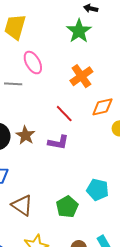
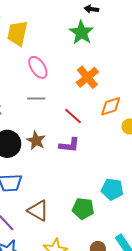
gray line: (13, 84) -> (36, 99), moved
green pentagon: (67, 207) -> (83, 209), turned -30

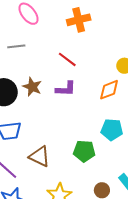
orange cross: (87, 77) -> (79, 20), turned 30
gray line: (36, 99) -> (16, 46), moved
orange diamond: (111, 106) -> (109, 90), moved

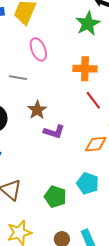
red line: (67, 59) -> (93, 100), moved
brown star: (32, 87) -> (37, 110), moved

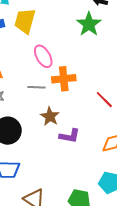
orange cross: (85, 69) -> (64, 79), moved
gray line: (18, 78) -> (37, 87), moved

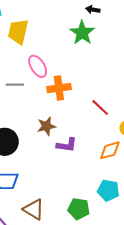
gray line: (37, 87) -> (15, 85), moved
brown star: (50, 116) -> (46, 126), turned 30

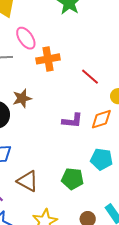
brown star: (46, 126) -> (22, 98), moved
purple L-shape: (67, 145) -> (72, 121), moved

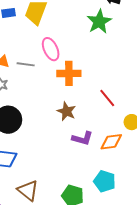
brown star: (22, 98) -> (66, 111), moved, turned 30

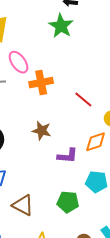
brown star: (66, 111) -> (42, 131), moved
purple L-shape: (82, 138) -> (67, 156), moved

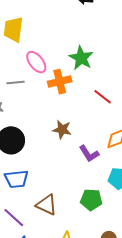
green star: (61, 26) -> (81, 58), moved
purple L-shape: (67, 156) -> (89, 154), turned 55

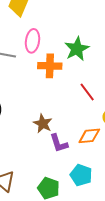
pink ellipse: (36, 62) -> (33, 41), turned 30
brown star: (62, 130) -> (43, 123), moved

